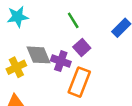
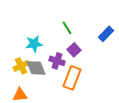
cyan star: (18, 17) -> (34, 44), moved
gray diamond: (39, 55) -> (36, 68), moved

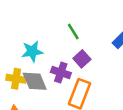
yellow cross: (21, 66) -> (16, 79), turned 35

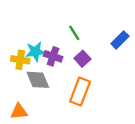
purple cross: (61, 73) -> (53, 56), moved
yellow cross: (16, 79) -> (20, 60), moved

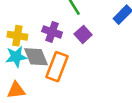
cyan star: (35, 52) -> (16, 57), moved
orange rectangle: (80, 92) -> (57, 67), moved

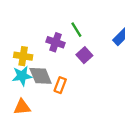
purple cross: (52, 32) -> (56, 42), moved
orange rectangle: (57, 67) -> (60, 85), size x0.6

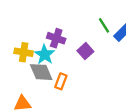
green line: (76, 30) -> (104, 25), moved
cyan star: (22, 76) -> (45, 55), moved, turned -30

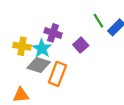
gray diamond: (41, 72) -> (39, 65), turned -50
orange rectangle: (61, 81) -> (57, 74), size x1.5

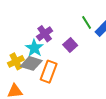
purple cross: (53, 33) -> (45, 34), turned 35
yellow cross: (22, 46) -> (16, 61), moved, turned -35

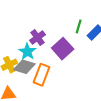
green line: (87, 22) -> (79, 26), turned 48
purple square: (70, 45) -> (63, 49), size x1.5

